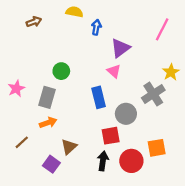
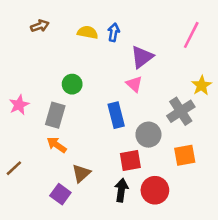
yellow semicircle: (74, 12) -> (88, 32), moved
orange arrow: (48, 123) -> (57, 145), turned -126
brown line: (22, 142) -> (14, 168), moved
orange square: (157, 148) -> (185, 155), moved

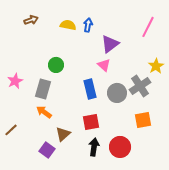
gray circle: (148, 135) -> (117, 93), moved
red square: (130, 160) -> (91, 122), moved

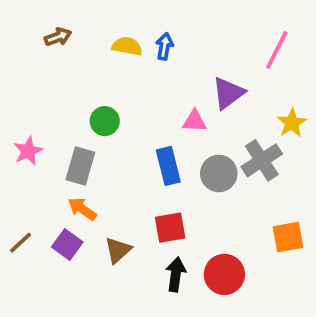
purple triangle: (110, 44) -> (228, 93), moved
pink triangle: (104, 65) -> (194, 121), turned -40
orange square: (143, 120) -> (288, 237), moved
purple square: (47, 150) -> (67, 245), moved

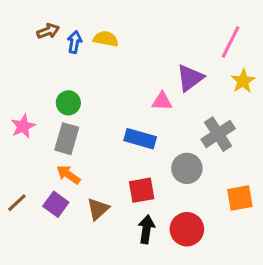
blue arrow: (165, 46) -> (75, 42), moved
green circle: (105, 121) -> (68, 103), moved
yellow star: (292, 123) -> (243, 81), moved
blue rectangle: (168, 166) -> (140, 139), turned -60
gray circle: (219, 173) -> (187, 168), moved

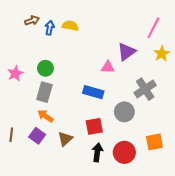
pink star: (23, 126) -> (15, 73), moved
orange square: (240, 198) -> (154, 142), moved
brown line: (17, 203) -> (11, 135), turned -40

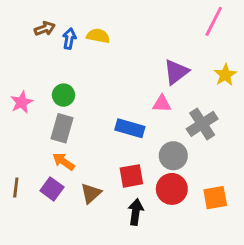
pink line: (153, 28) -> (214, 21), moved
pink triangle: (108, 67) -> (162, 104), moved
red circle: (124, 152) -> (172, 189), moved

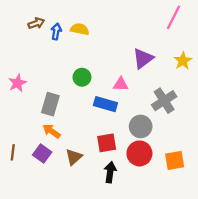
green circle: (63, 95) -> (82, 77), moved
pink triangle: (162, 104) -> (121, 84), moved

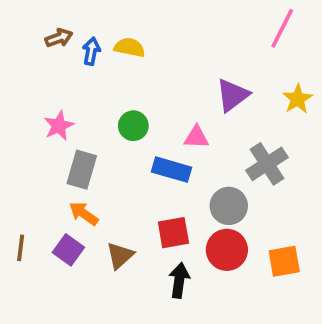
pink star: (18, 83) -> (59, 126), moved

